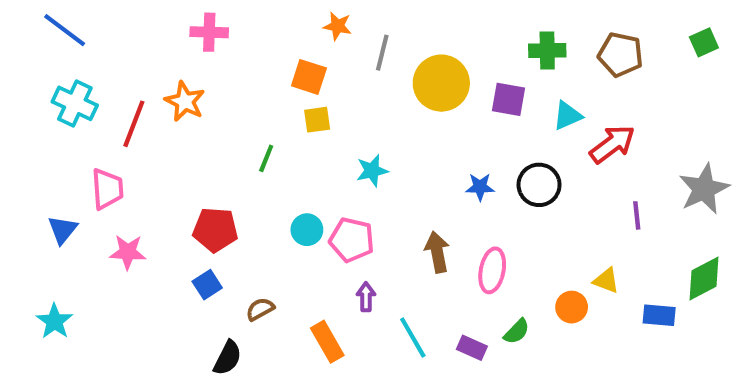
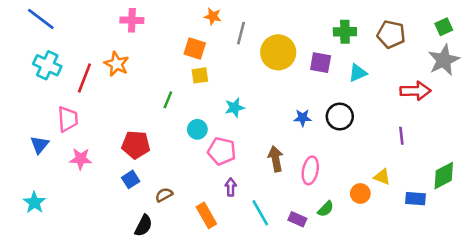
red arrow: (612, 144) -> (415, 91), moved, turned 36
gray star: (704, 189) -> (444, 60), moved
cyan circle: (307, 230) -> (197, 129), moved

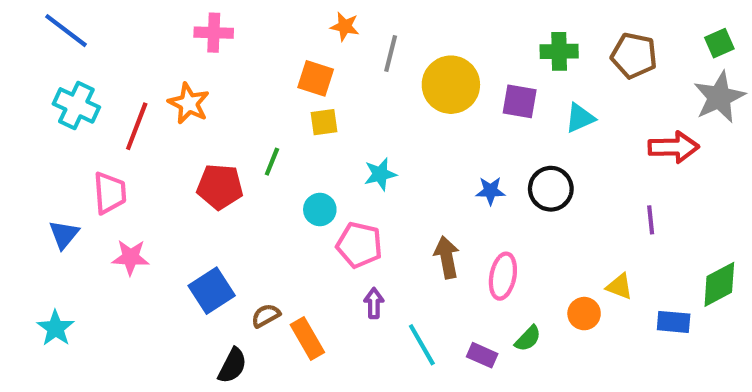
red pentagon: (136, 145) -> (220, 187), moved
blue square: (131, 179) -> (212, 291), size x1.5
orange rectangle: (206, 215) -> (307, 339), moved

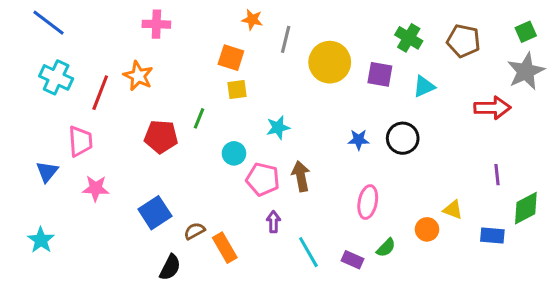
green cross: (559, 51) -> (409, 38), turned 32
purple line: (651, 220) -> (497, 175), moved
brown arrow: (447, 257) -> (301, 176), moved

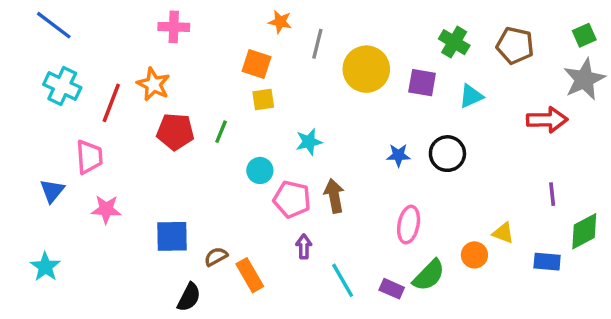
red pentagon: (161, 137) -> (175, 132), moved
blue square: (155, 213) -> (172, 236), turned 32
green semicircle: (386, 248) -> (429, 275), size x1.5

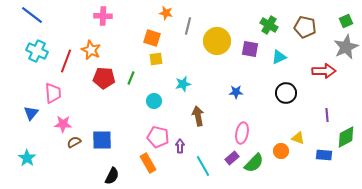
black circle: (447, 154) -> (286, 93), moved
pink pentagon: (292, 199) -> (158, 137), moved
brown semicircle: (216, 257) -> (74, 142), moved
purple rectangle: (392, 289) -> (232, 158), moved, turned -64

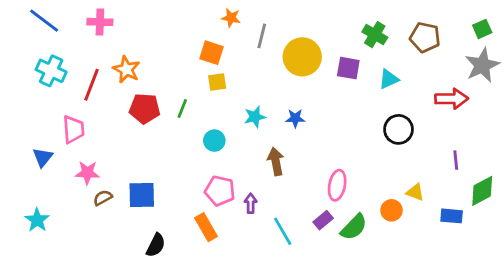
pink cross: (103, 16) -> (100, 22), moved
blue star: (236, 92) -> (295, 118), moved

